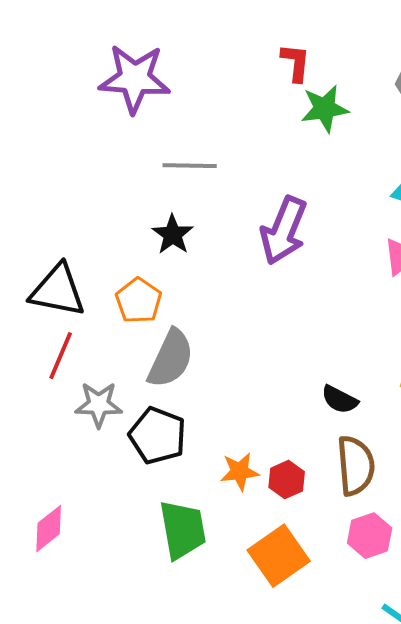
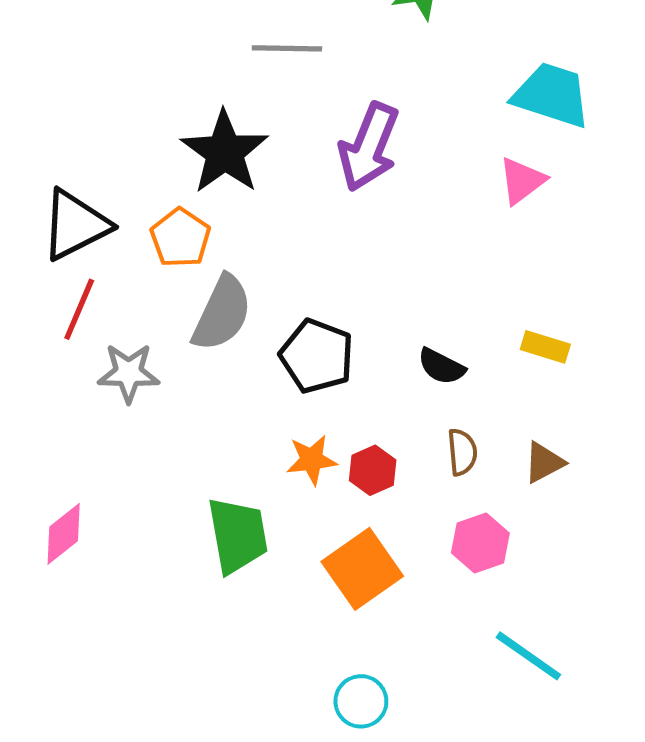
gray line: (190, 166) -> (287, 48), moved
black star: (173, 235) -> (225, 152), size x1.6
black triangle: (58, 291) -> (75, 225), turned -38
black pentagon: (158, 436) -> (317, 356), moved
brown semicircle: (356, 466) -> (462, 452), size x0.6

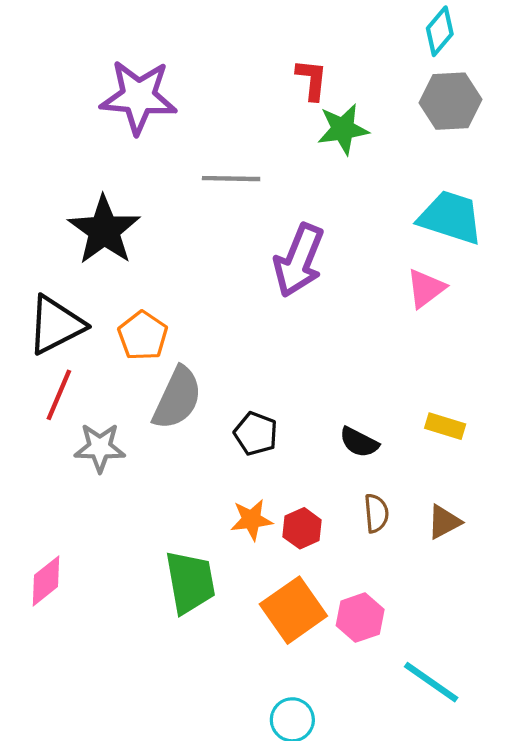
black star: (225, 152) -> (104, 230), moved
black pentagon: (317, 356) -> (256, 434), size x0.7
pink hexagon: (480, 543) -> (360, 618), moved

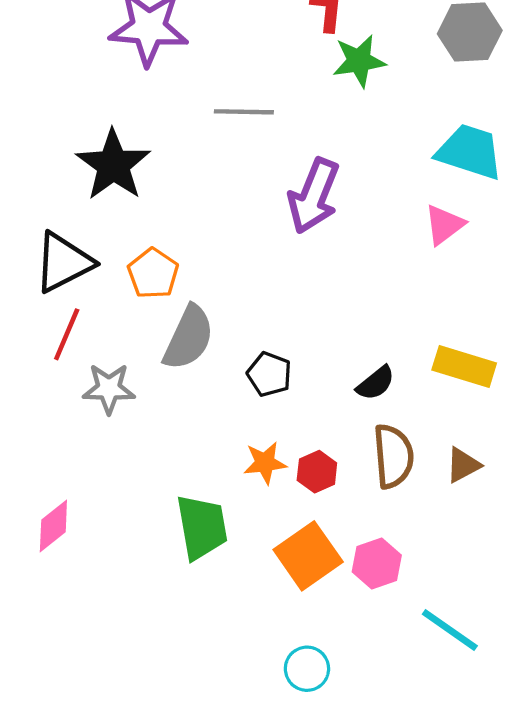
yellow rectangle: (445, 426) -> (464, 366), size x1.5
black semicircle: (359, 442) -> (376, 383), turned -66
brown semicircle: (376, 513) -> (393, 456), size x1.6

